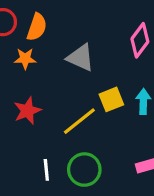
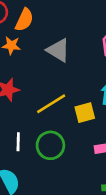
yellow square: (111, 99) -> (85, 113), moved

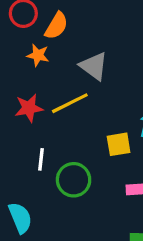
yellow line: (51, 104) -> (70, 103), moved
white line: (18, 142) -> (41, 159), moved

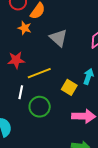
yellow line: (70, 103) -> (39, 73), moved
yellow square: (119, 144) -> (69, 87), turned 35

